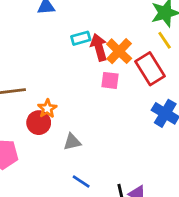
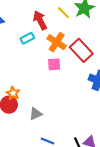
yellow line: (165, 40) -> (64, 13), moved
red arrow: (99, 47) -> (40, 20), moved

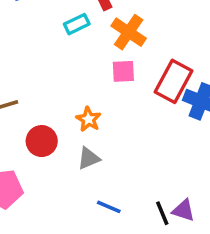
red rectangle: (81, 50) -> (174, 81), moved, turned 70
orange star: (13, 93) -> (88, 119), moved

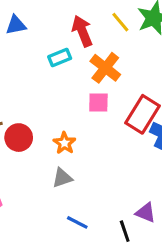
red circle: (42, 141) -> (19, 138), moved
purple triangle: (183, 210) -> (146, 213), moved

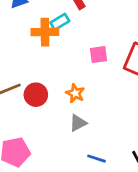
orange cross: (105, 68) -> (45, 32), moved, turned -30

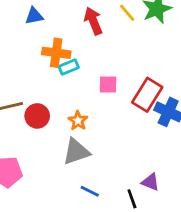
cyan rectangle: (60, 22) -> (69, 67), moved
gray triangle: (78, 123) -> (76, 152), size x1.5

